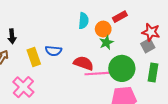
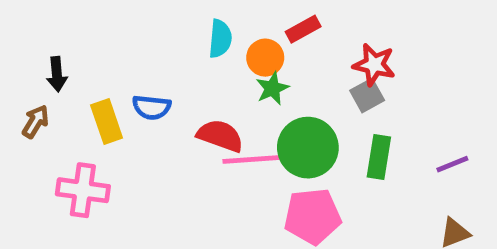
pink cross: (23, 87) -> (83, 190), turned -35

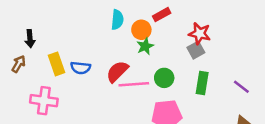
blue semicircle: (152, 107) -> (81, 68), moved
red semicircle: (220, 136) -> (117, 72), turned -65
green circle: (308, 148) -> (164, 78), size x0.6
purple line: (452, 164) -> (241, 87), turned 60

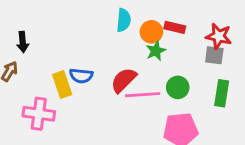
red rectangle: (162, 15) -> (175, 27), moved, turned 42
gray square: (196, 50) -> (214, 55), turned 36
yellow rectangle: (57, 64) -> (62, 84), moved

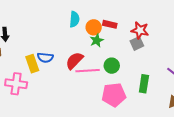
gray square: (214, 55) -> (137, 43), turned -32
green rectangle: (222, 93) -> (144, 84), moved

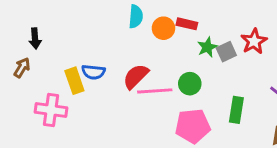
red star: (140, 30) -> (254, 41), moved, turned 30
green star: (97, 40) -> (207, 47), moved

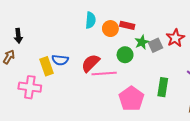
green circle: (190, 84) -> (125, 55), moved
pink pentagon: (193, 126) -> (131, 99), turned -30

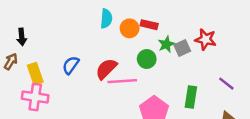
red star: (175, 38) -> (206, 39), turned -30
blue semicircle: (60, 60) -> (71, 65), turned 119
yellow rectangle: (47, 66) -> (35, 74), moved

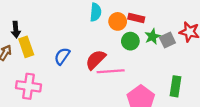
green circle: (147, 59) -> (130, 41), moved
yellow rectangle: (35, 74) -> (26, 47), moved

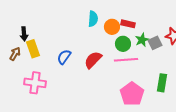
pink line: (111, 71) -> (126, 60), moved

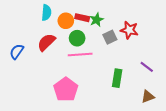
green star: (142, 40) -> (97, 20), moved
red semicircle: (93, 60) -> (46, 42), moved
pink pentagon: (132, 94) -> (66, 89), moved

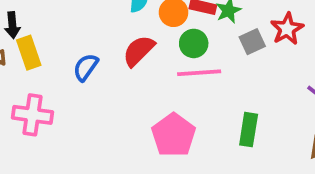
red star: (129, 30) -> (287, 29), turned 30
green rectangle: (117, 78) -> (249, 130), moved

